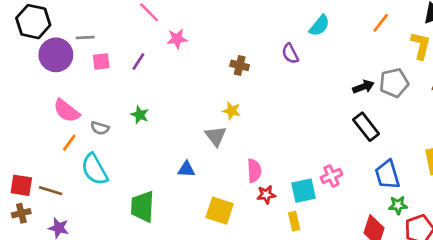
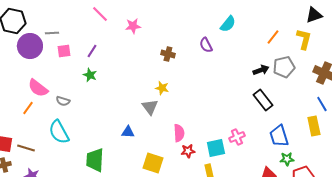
orange line: (381, 23) -> (273, 37), moved
pink star: (177, 39) -> (133, 26), moved
green star: (140, 115) -> (90, 75), moved
orange line: (69, 143) -> (28, 108), moved

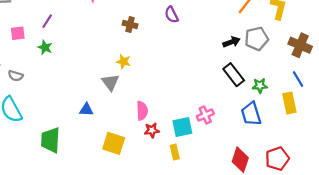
pink square: (64, 51) -> (18, 33), moved
green star: (287, 159) -> (260, 86), moved

